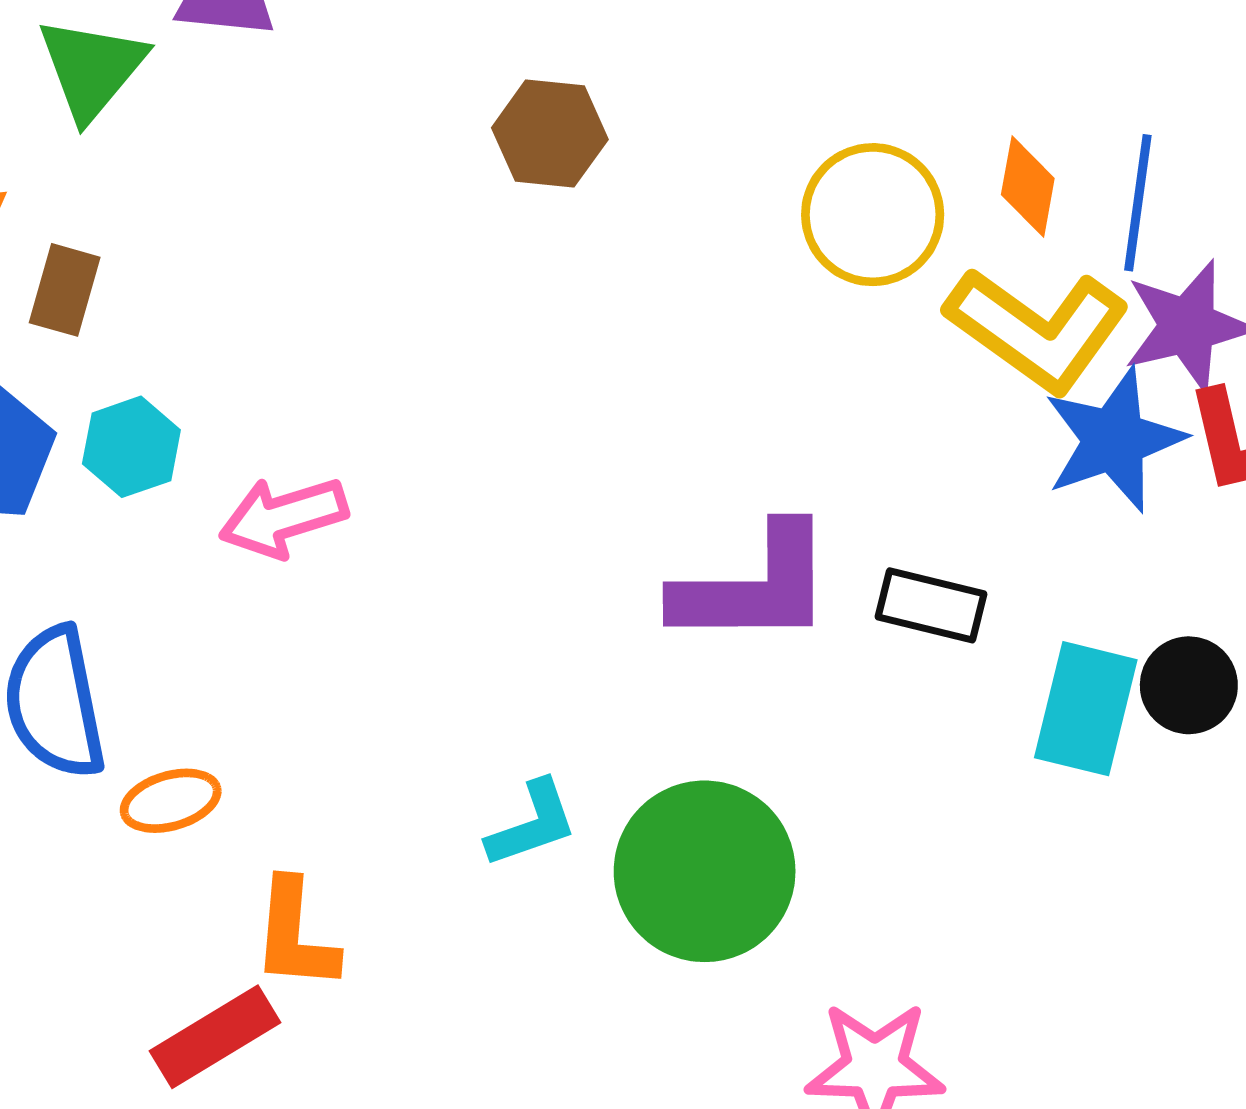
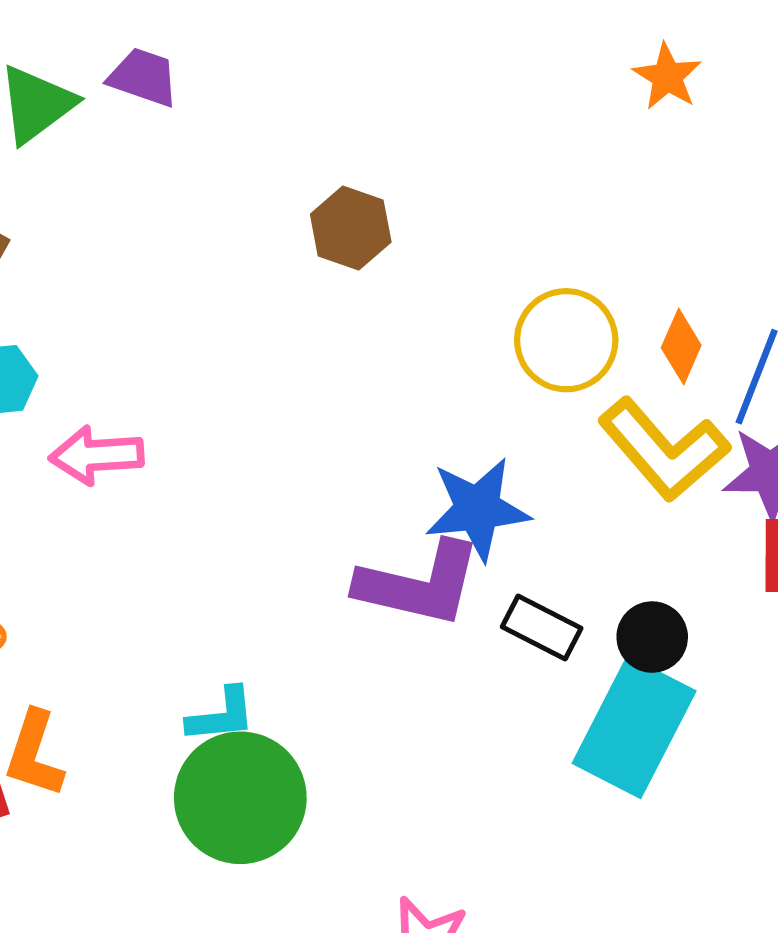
blue star: (1114, 440) -> (478, 509), moved
black circle: (1189, 685) -> (652, 637), moved
cyan rectangle: (1086, 709) -> (634, 727), size x1.4
green circle: (705, 871) -> (240, 798), moved

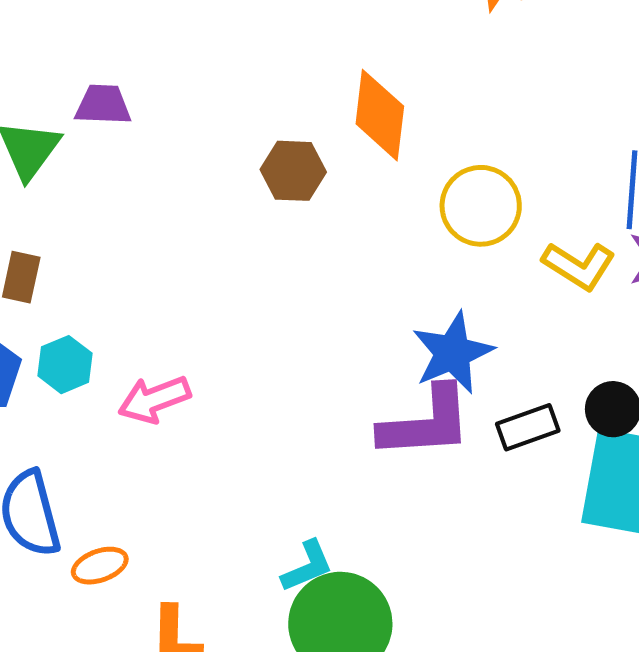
orange diamond: (681, 346) -> (380, 115), moved, size x1.6
yellow L-shape: (664, 449) -> (579, 266), size x0.7
black rectangle: (542, 628) -> (528, 427), turned -30

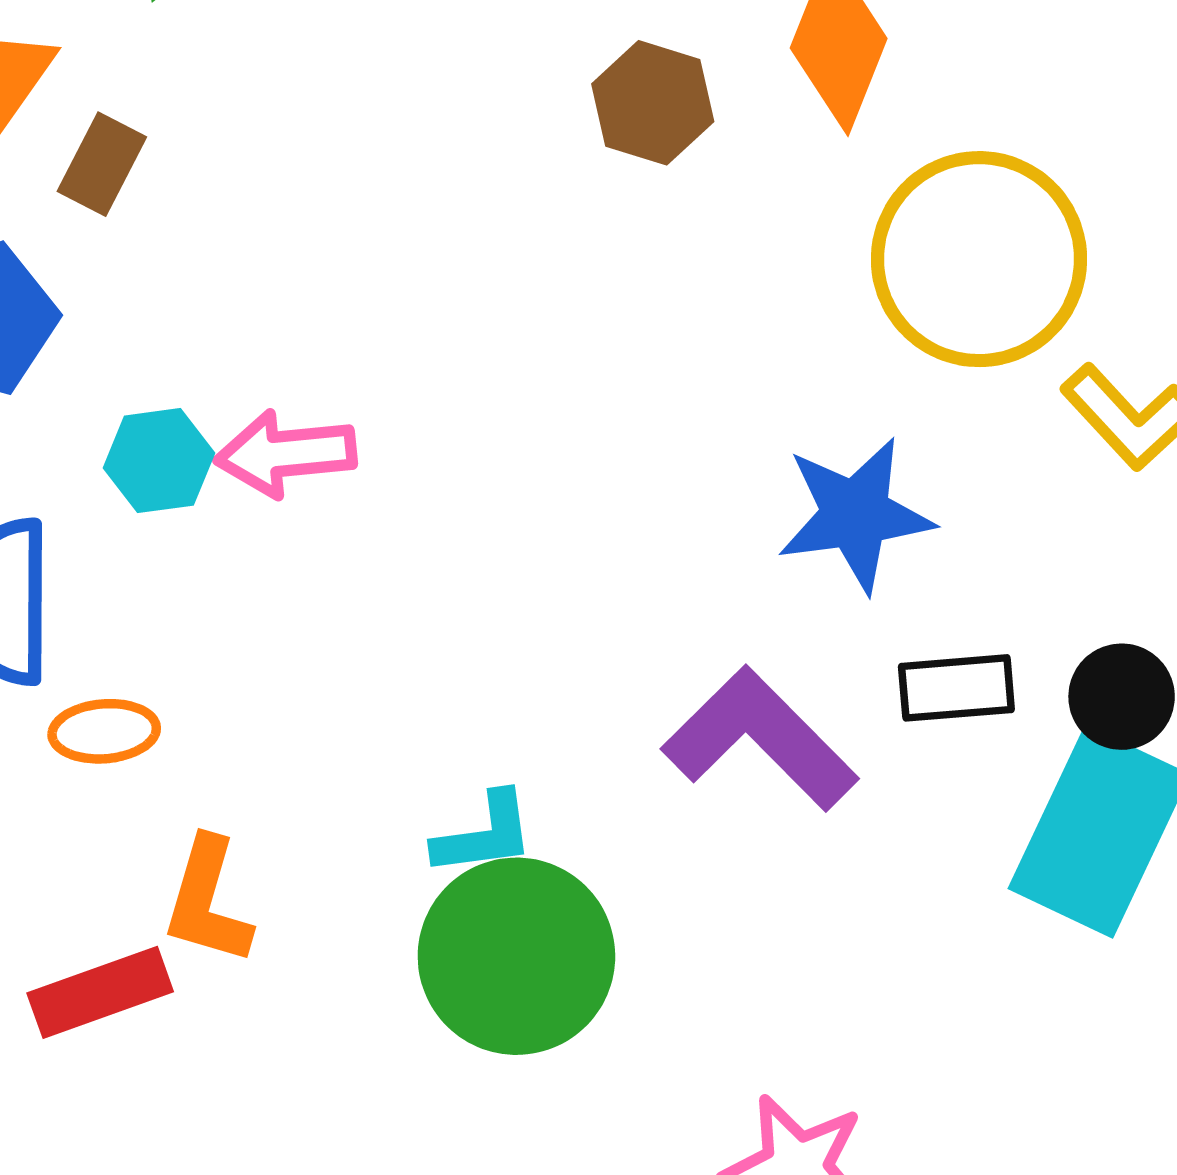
yellow circle: (481, 206) -> (979, 259), size x1.4
cyan hexagon: (65, 365) -> (159, 461), moved
purple L-shape: (426, 423) -> (760, 739), moved, turned -146

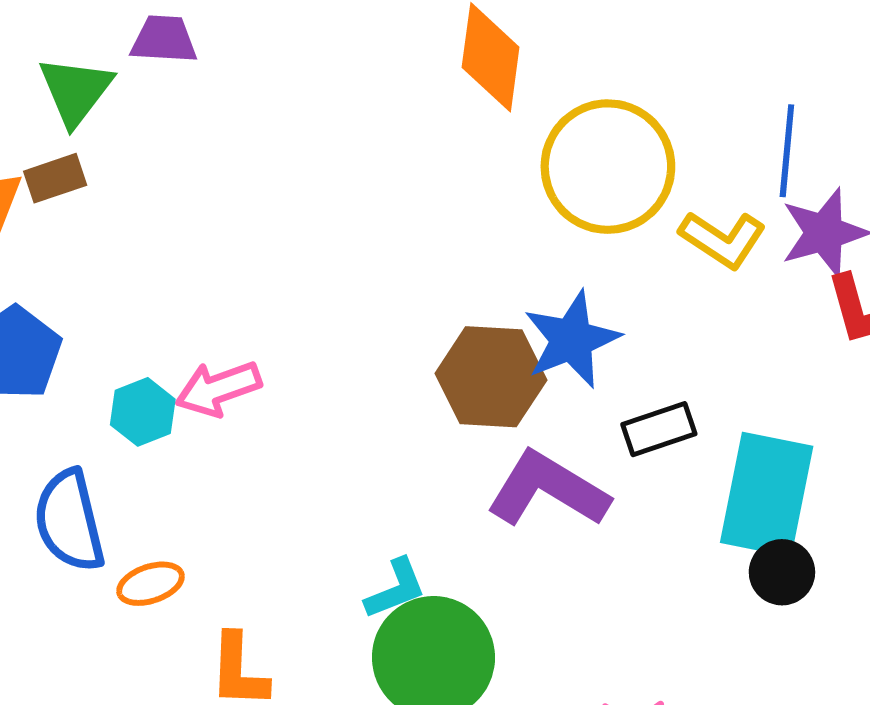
brown hexagon: (653, 103) -> (491, 377), moved, size x1.4
brown rectangle: (102, 164) -> (55, 178), moved, turned 58
black circle: (1122, 697) -> (782, 572), moved

